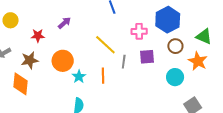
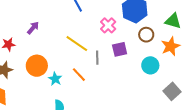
pink cross: (139, 31) -> (108, 25), turned -35
orange star: (198, 61) -> (171, 46), turned 30
orange line: (103, 76) -> (79, 75), turned -35

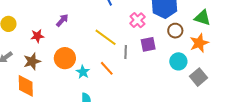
gray square: (172, 91) -> (199, 77), moved

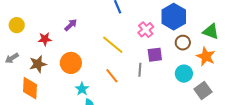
orange star: (199, 43) -> (206, 56), turned -30
gray line: (126, 52) -> (140, 70), moved
cyan star: (83, 72) -> (82, 89), moved

